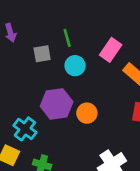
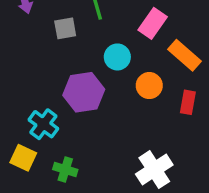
cyan circle: (75, 66) -> (117, 57), moved
orange circle: (87, 113) -> (149, 86), moved

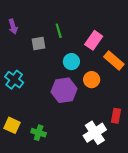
purple hexagon: (84, 92) -> (64, 90), moved
red rectangle: (188, 102) -> (116, 116), moved
cyan cross: (43, 124) -> (14, 80), moved

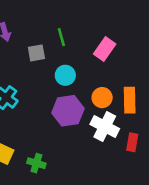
orange rectangle: (114, 61) -> (130, 100), moved, turned 48
cyan circle: (71, 62) -> (65, 75), moved
white cross: (95, 133) -> (105, 126), moved, turned -30

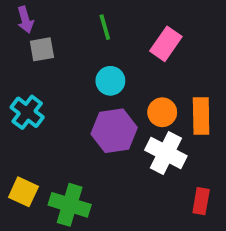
gray square: (36, 53) -> (42, 49), moved
red rectangle: (132, 142) -> (201, 201), moved
green cross: (36, 163) -> (70, 205), size x1.5

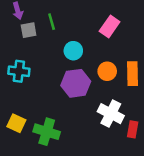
green line: (105, 27) -> (52, 22), moved
cyan cross: (27, 112) -> (19, 71), turned -30
white cross: (166, 153) -> (111, 114), moved

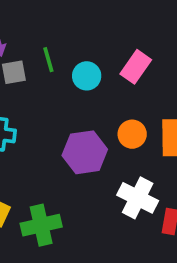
cyan circle: (73, 51) -> (87, 76), moved
green cross: (47, 132) -> (41, 225), turned -30

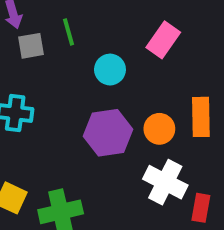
cyan circle: (87, 76) -> (110, 70), moved
orange circle: (132, 134) -> (159, 129), moved

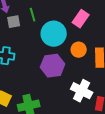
cyan circle: (110, 70) -> (54, 34), size x1.6
orange circle: (159, 129) -> (79, 50), moved

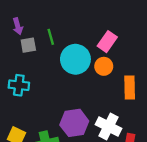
orange circle: (79, 50) -> (104, 66), moved
purple hexagon: (53, 66) -> (74, 123), moved

